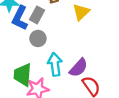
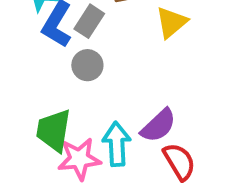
cyan arrow: (55, 64) -> (117, 144), moved

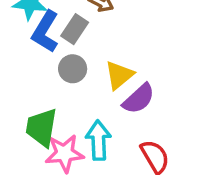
yellow triangle: (171, 22) -> (119, 75), moved
purple semicircle: (158, 126) -> (139, 99), moved

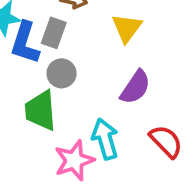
yellow triangle: (119, 75) -> (127, 28), moved
green trapezoid: (42, 128) -> (40, 111), moved

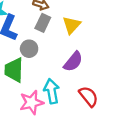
gray rectangle: (54, 33) -> (43, 23), moved

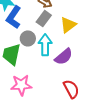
cyan arrow: (52, 91) -> (45, 45), moved

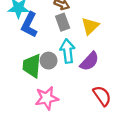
gray rectangle: (44, 19) -> (63, 22), turned -49
gray circle: (28, 38) -> (49, 61), moved

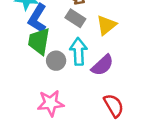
gray rectangle: (63, 22) -> (75, 18), turned -42
green trapezoid: (32, 66) -> (39, 41), moved

